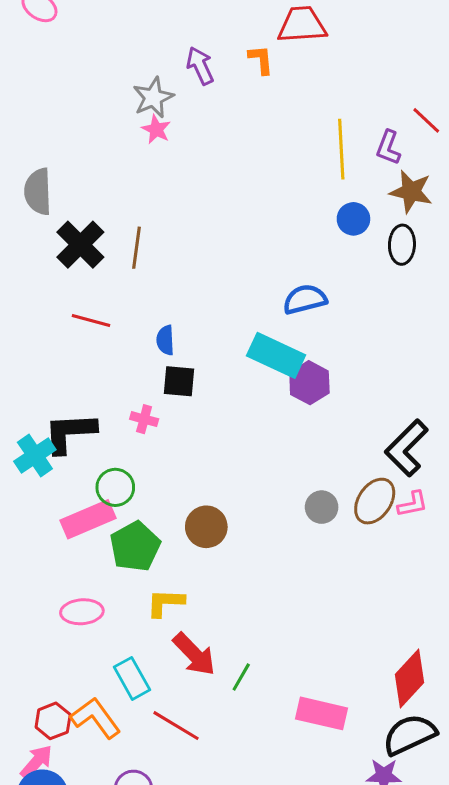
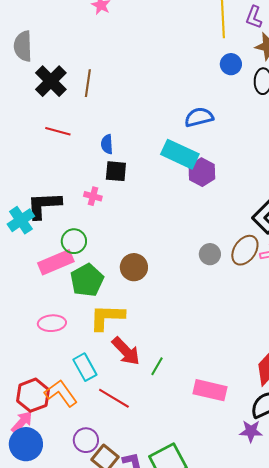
yellow L-shape: (165, 603) -> (107, 317), size x1.4
red hexagon: (53, 721) -> (33, 395), size x1.4

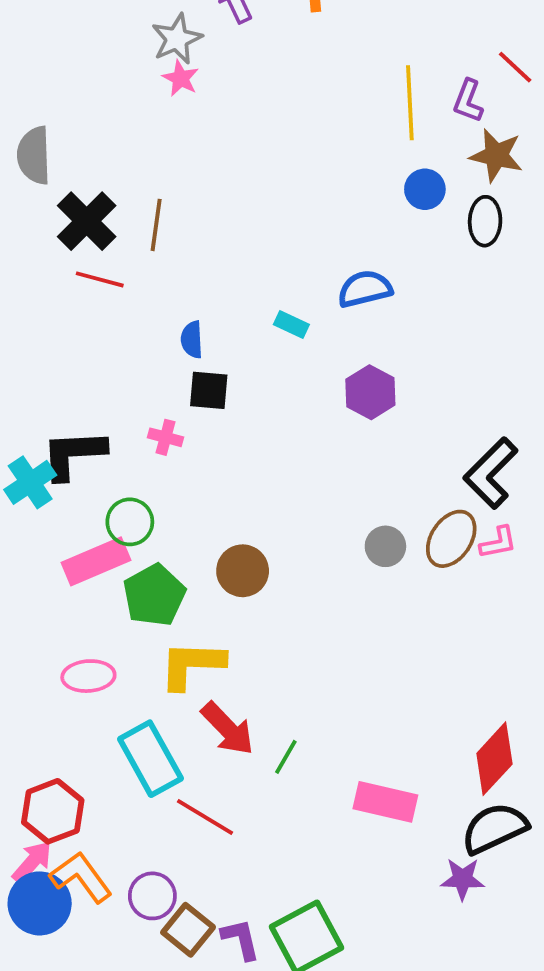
red line: (58, 131) -> (100, 279), moved
cyan rectangle: (180, 154) -> (291, 325), moved, size x0.5
cyan rectangle: (85, 367) -> (150, 759), size x1.4
orange L-shape: (61, 393) -> (81, 877), moved

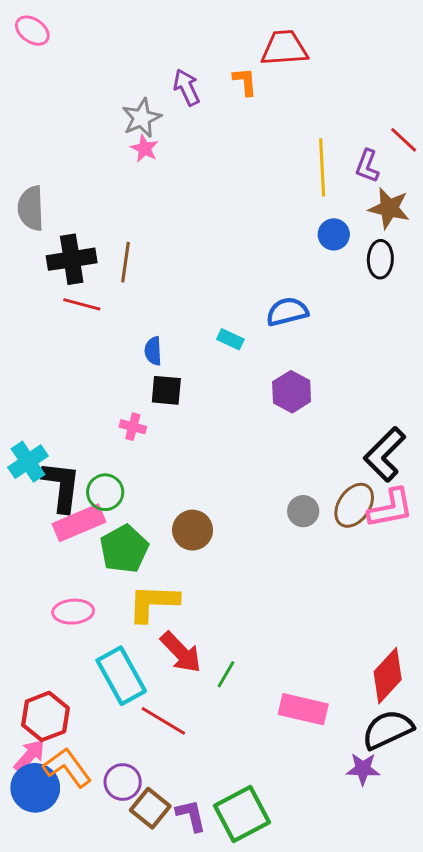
black cross: (87, 221) -> (72, 259), turned 36
black L-shape: (73, 454) -> (61, 486), moved, turned 100
pink L-shape: (498, 543) -> (391, 508), size x1.6

